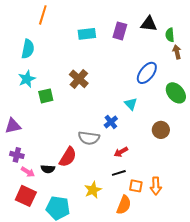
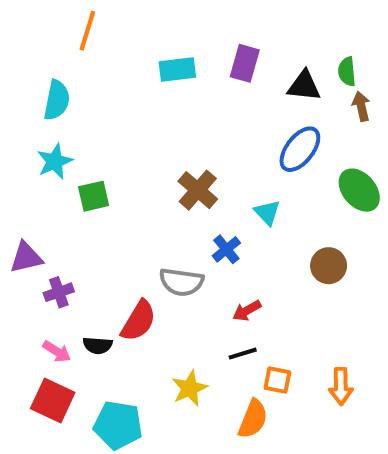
black triangle: (149, 24) -> (304, 86), moved
brown cross: (79, 79) -> (198, 190), moved
purple cross: (17, 155) -> (59, 292), moved, turned -32
orange arrow: (156, 186) -> (341, 386), moved

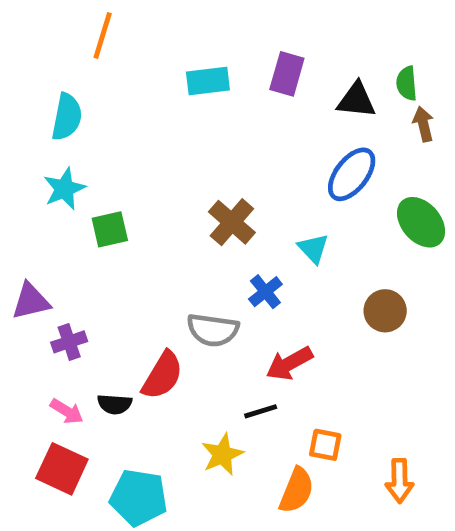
red arrow: (247, 311) -> (289, 363), size x1.4
black line: (243, 354) -> (261, 411), moved
orange arrow: (341, 386) -> (399, 481), moved

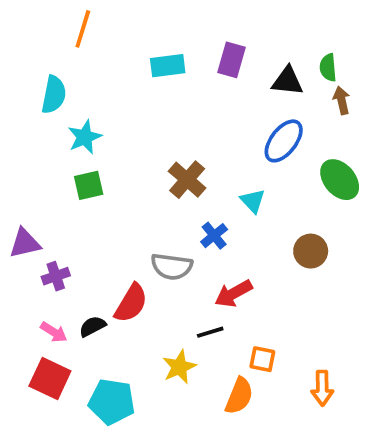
cyan star: (64, 189) -> (85, 137), moved
black semicircle: (115, 404) -> (92, 326), turned 148

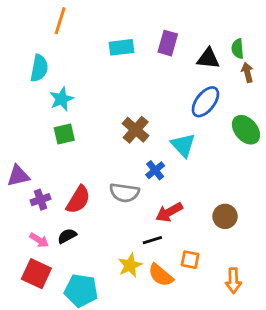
cyan triangle: (253, 201) -> (183, 145), size x1.4
brown circle: (311, 251) -> (225, 216), moved
red semicircle: (131, 303) -> (78, 200), moved
orange semicircle: (239, 396) -> (161, 275), moved, turned 108

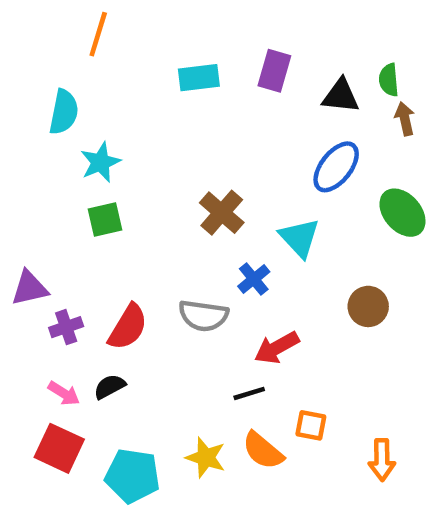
brown circle: (225, 216) -> (368, 306), moved
yellow star: (130, 265) -> (206, 457), moved, turned -30

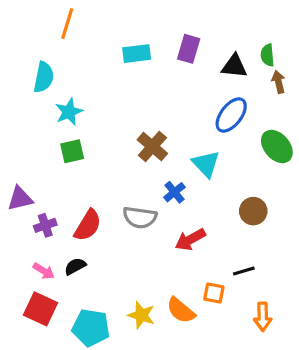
black line: (249, 393) -> (244, 271), moved

